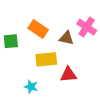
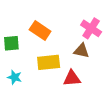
brown triangle: (66, 38) -> (81, 51), moved
cyan star: (31, 87) -> (15, 77), moved

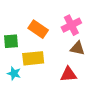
pink cross: (91, 28) -> (71, 25), moved, turned 30
yellow rectangle: (49, 62) -> (33, 58), moved

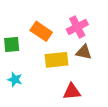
yellow rectangle: (33, 58) -> (56, 60), moved
red triangle: (68, 74) -> (72, 92), moved

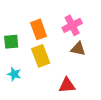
orange rectangle: (41, 31) -> (39, 29), turned 36
yellow rectangle: (56, 60) -> (41, 56), moved, turned 75

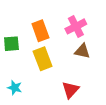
cyan star: (14, 74) -> (15, 88), moved
red triangle: (67, 85) -> (70, 90), turned -42

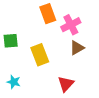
orange rectangle: (40, 31) -> (48, 14), moved
brown triangle: (82, 51) -> (77, 48), turned -42

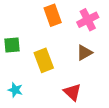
pink cross: (71, 25) -> (88, 20), moved
red triangle: (66, 84) -> (72, 92), turned -30

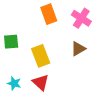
pink cross: (88, 20) -> (81, 18), turned -30
red triangle: (72, 92) -> (41, 82), moved

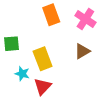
red triangle: (41, 82) -> (43, 87), turned 30
cyan star: (14, 83) -> (22, 74), moved

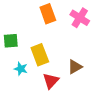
brown triangle: (82, 51) -> (75, 67), moved
red triangle: (43, 87) -> (51, 81), moved

